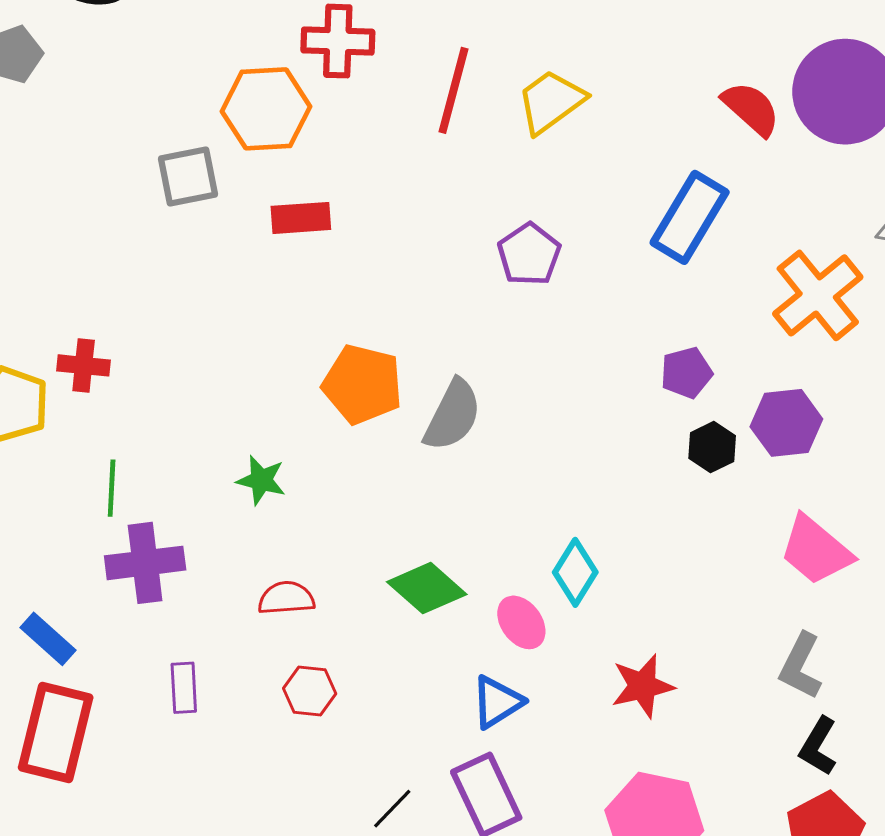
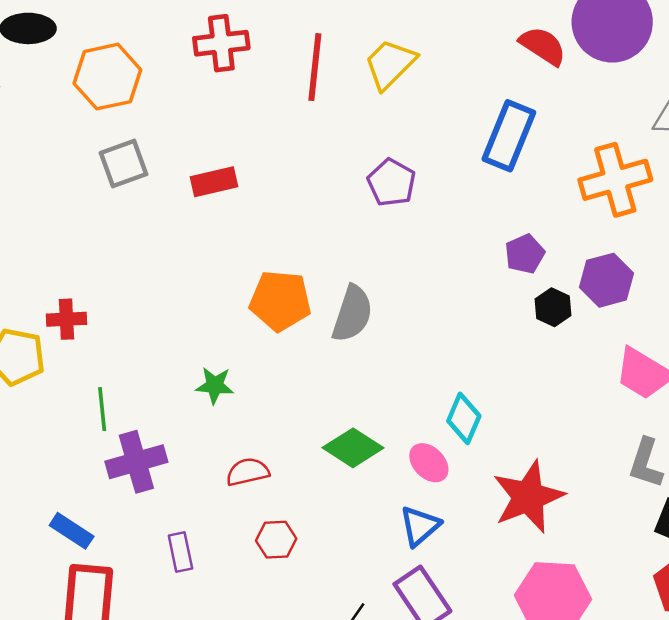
orange hexagon: (266, 109) -> (107, 77), moved
orange cross: (818, 295) -> (615, 180), turned 32
red star: (643, 686) -> (528, 497), size x1.5

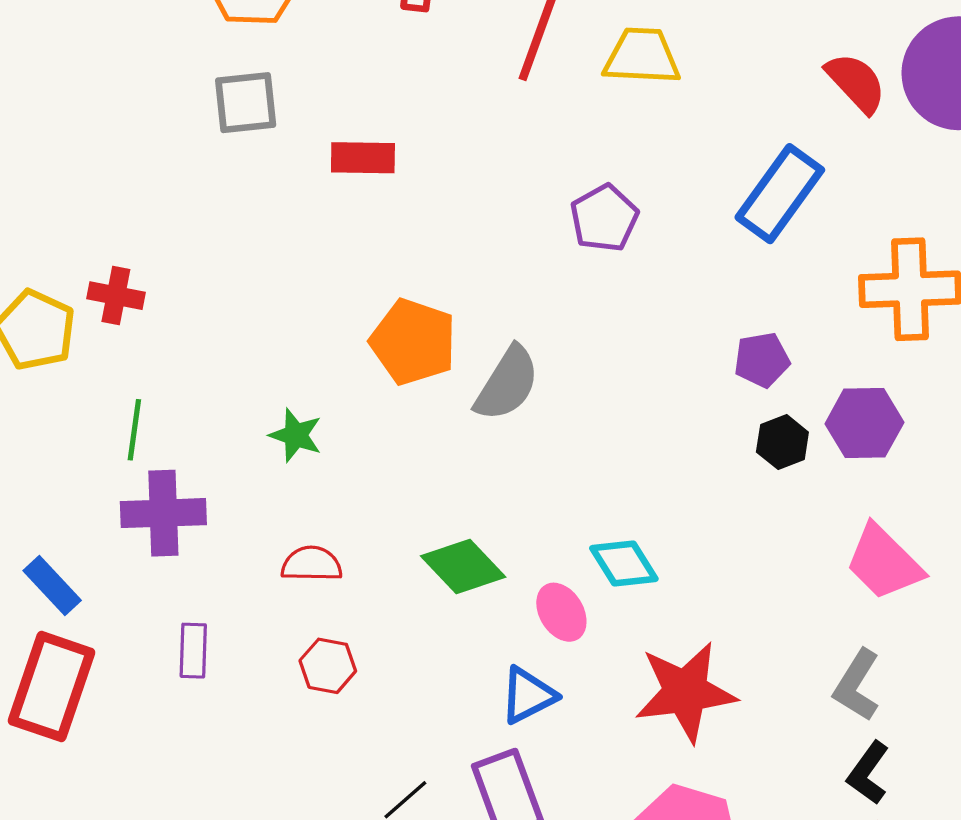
yellow trapezoid: (390, 64) -> (642, 56), turned 34
cyan diamond: (464, 418) -> (624, 563), turned -69

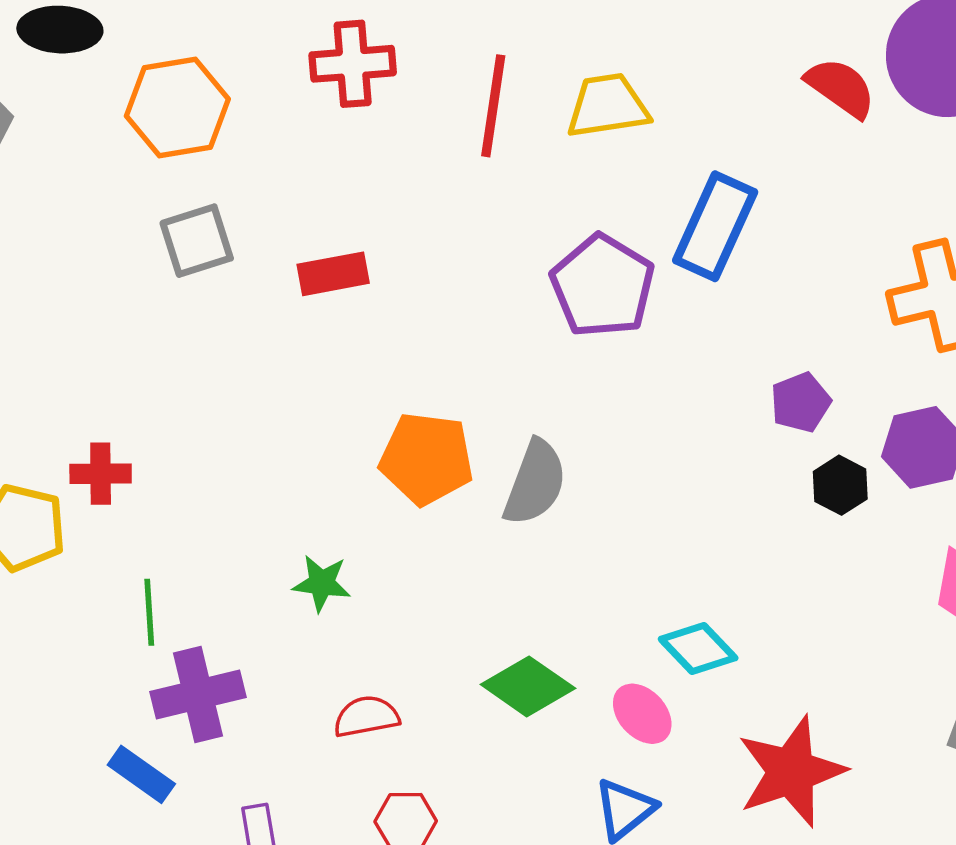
blue rectangle: (780, 194) -> (715, 226), moved
purple pentagon: (604, 218) -> (603, 286), size x1.4
blue rectangle: (52, 585) -> (141, 774), moved

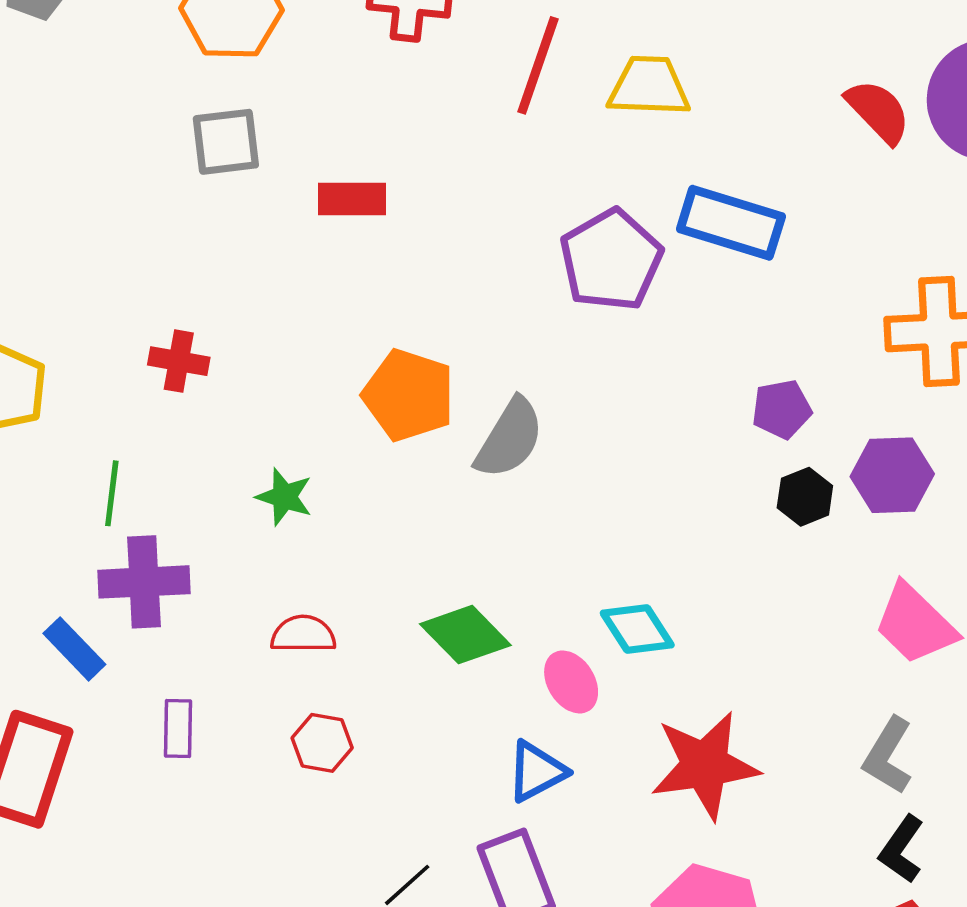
blue rectangle: (715, 226) -> (731, 223), turned 72
red cross: (101, 474) -> (179, 361), moved

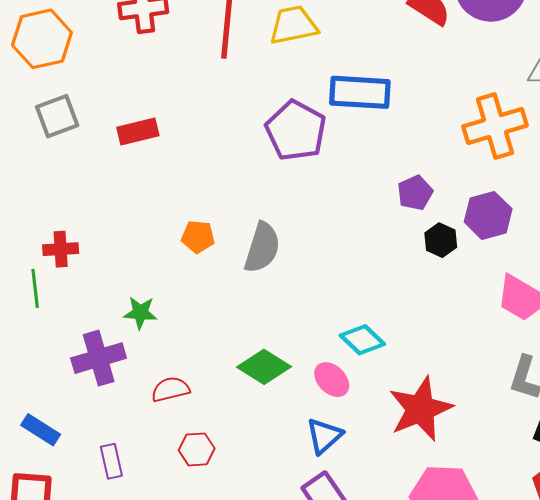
orange pentagon: (409, 395) -> (198, 237), size x0.6
green line: (112, 493) -> (35, 288), moved
purple cross: (144, 582) -> (99, 358), moved

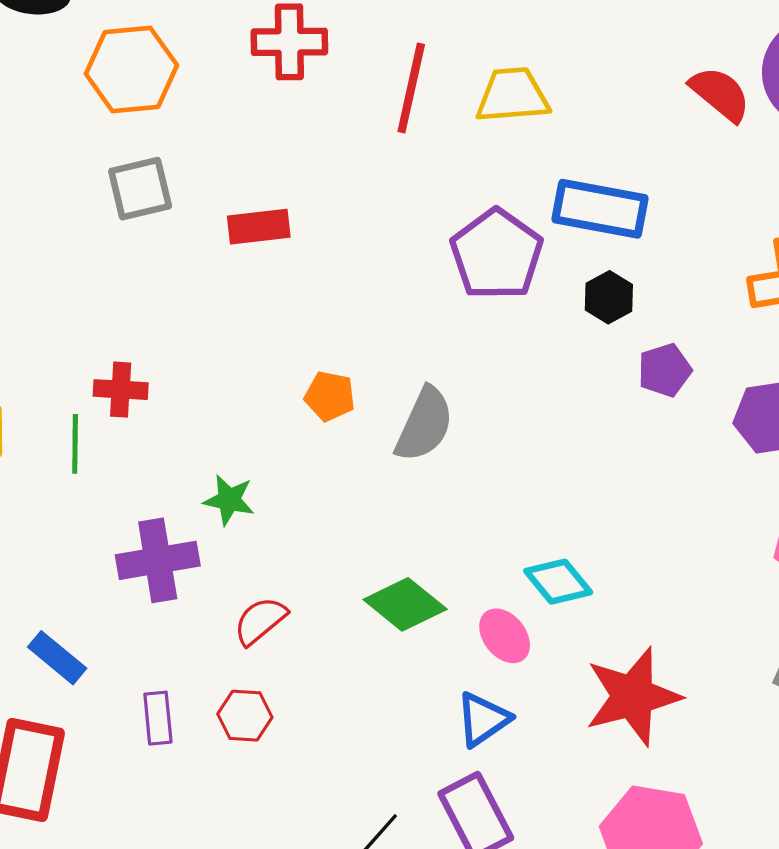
black hexagon: (441, 240) -> (609, 297), moved
red semicircle: (170, 389) -> (260, 621), turned -33
red hexagon: (197, 449) -> (245, 716), moved

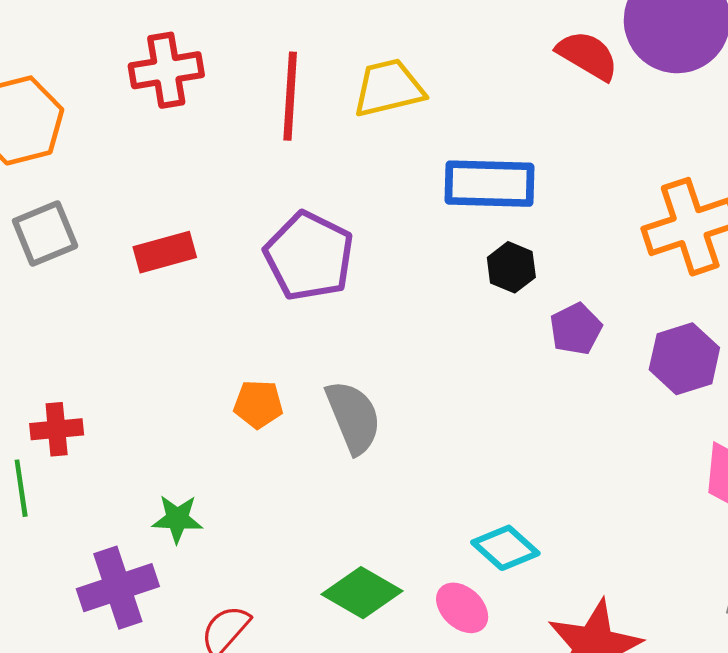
purple pentagon: (497, 254) -> (309, 256), moved
gray semicircle: (424, 424) -> (353, 417), turned -38

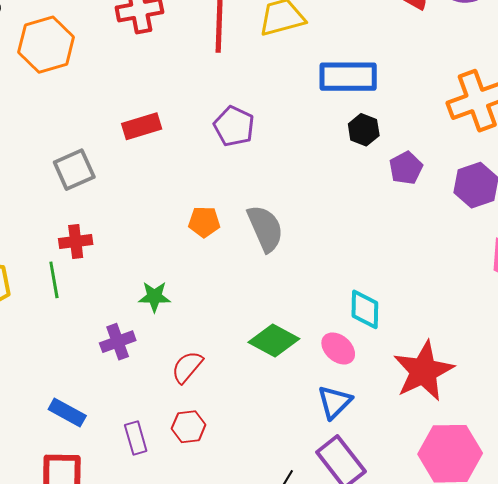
gray square: (45, 233) -> (74, 170), moved
purple pentagon: (309, 256) -> (234, 126), size x0.7
cyan diamond: (505, 548) -> (365, 309), turned 51
purple cross: (118, 588) -> (118, 342), size x0.7

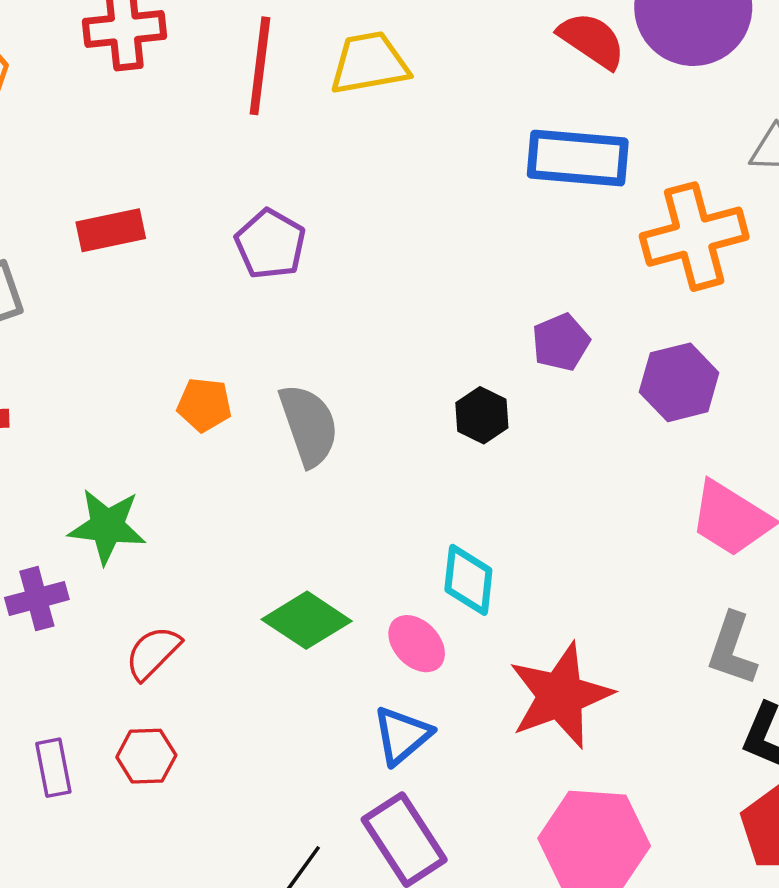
blue rectangle: (348, 77) -> (578, 158), moved
black hexagon: (364, 130) -> (482, 415), moved
green star: (154, 297) -> (107, 526), size x1.4

